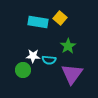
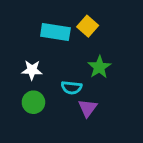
white star: (33, 56) -> (32, 70), moved
purple triangle: (72, 74) -> (88, 108), moved, size x0.6

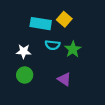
cyan semicircle: (72, 88) -> (52, 45), moved
purple triangle: (88, 108) -> (64, 79), turned -32

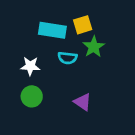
yellow square: (64, 19) -> (83, 25), turned 32
green star: (73, 49) -> (94, 47), moved

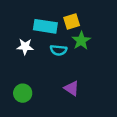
white star: (30, 66) -> (25, 47), moved
green circle: (32, 96) -> (23, 93), moved

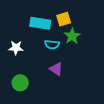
white star: (25, 47) -> (16, 48), moved
purple triangle: (72, 88) -> (56, 69), moved

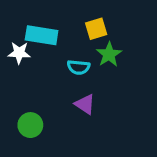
cyan rectangle: (40, 23) -> (42, 35), moved
white star: (16, 48) -> (19, 53), moved

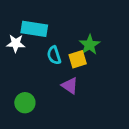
yellow square: (96, 29) -> (78, 59), moved
cyan semicircle: (78, 67) -> (54, 55), moved, turned 66

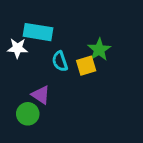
purple triangle: (70, 86) -> (41, 95), moved

